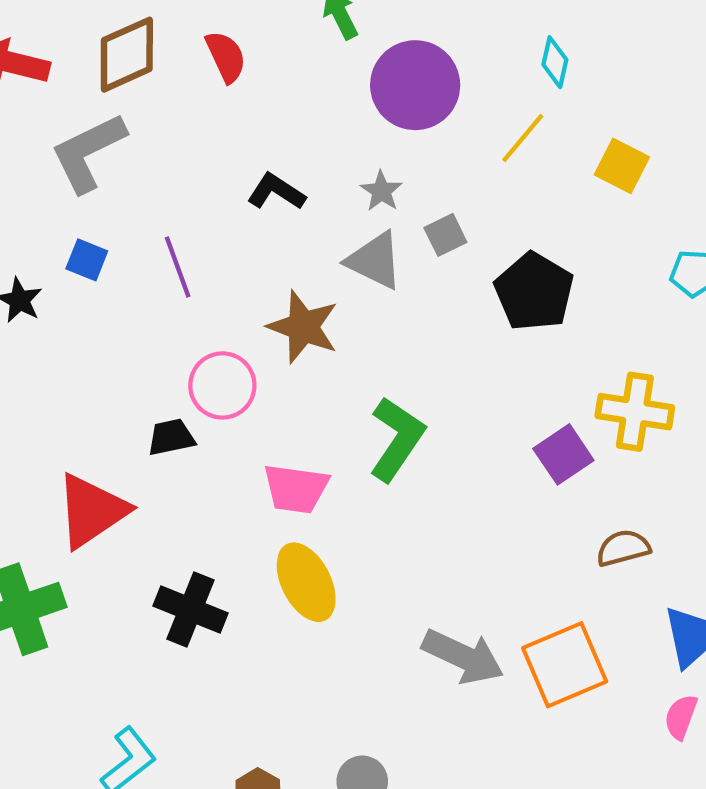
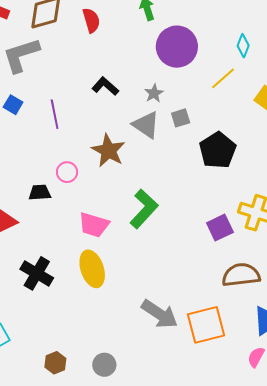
pink circle: (222, 385) -> (67, 172), size x0.7
brown semicircle: (623, 548) -> (241, 275), size x1.5

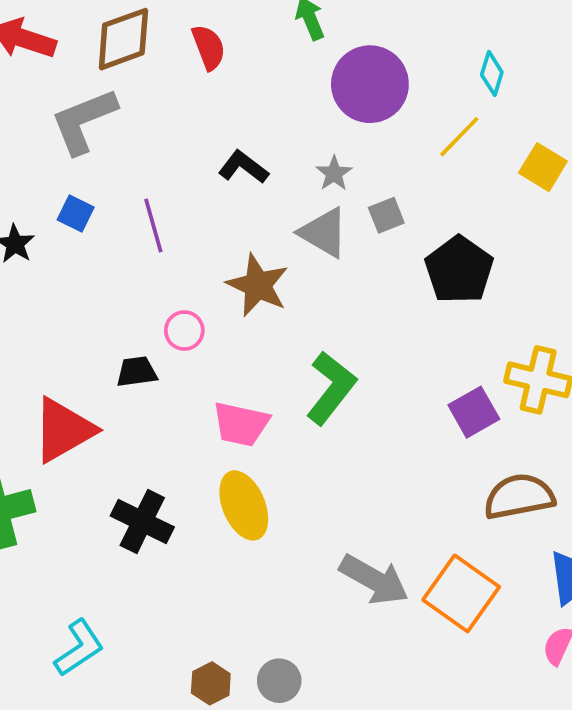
orange square: (206, 325) -> (461, 593), turned -36
brown hexagon: (55, 363) -> (211, 683), moved

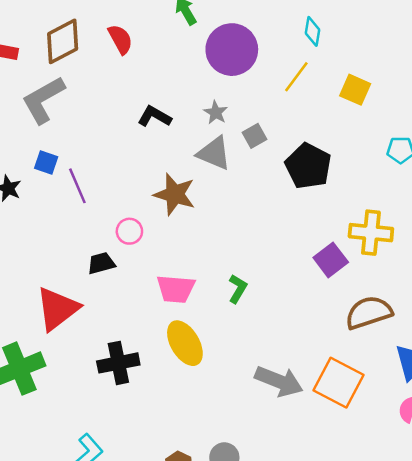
purple line: (153, 225) -> (77, 186), moved
green L-shape: (331, 388) -> (238, 289), moved, size x0.6
black cross: (142, 521) -> (118, 363), turned -30

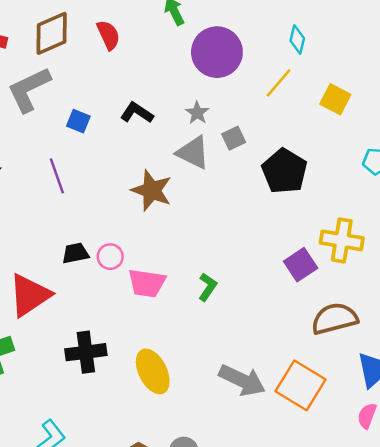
blue square: (46, 163) -> (78, 121), moved
pink circle: (129, 231) -> (110, 257), moved
yellow ellipse: (185, 343) -> (153, 371), moved

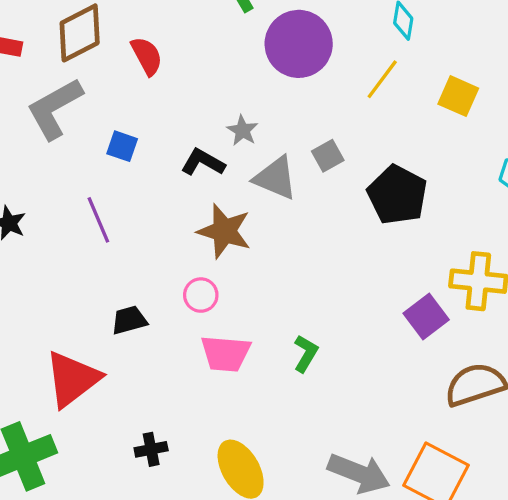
red semicircle: (108, 35) -> (147, 56), moved
black L-shape: (137, 113) -> (203, 162), moved
gray star: (197, 113) -> (242, 130), moved
pink circle: (110, 257) -> (201, 295), moved
black cross: (86, 352) -> (151, 449), size x0.6

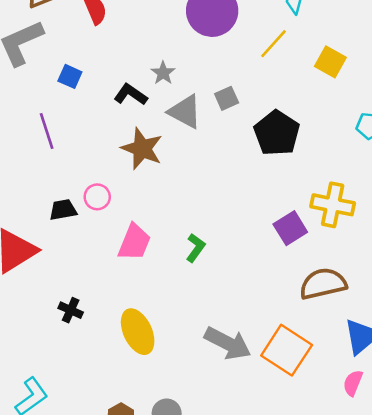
pink circle: (201, 295) -> (97, 197), moved
pink trapezoid: (226, 354) -> (134, 242), turned -78
black cross: (151, 449) -> (71, 310), turned 30

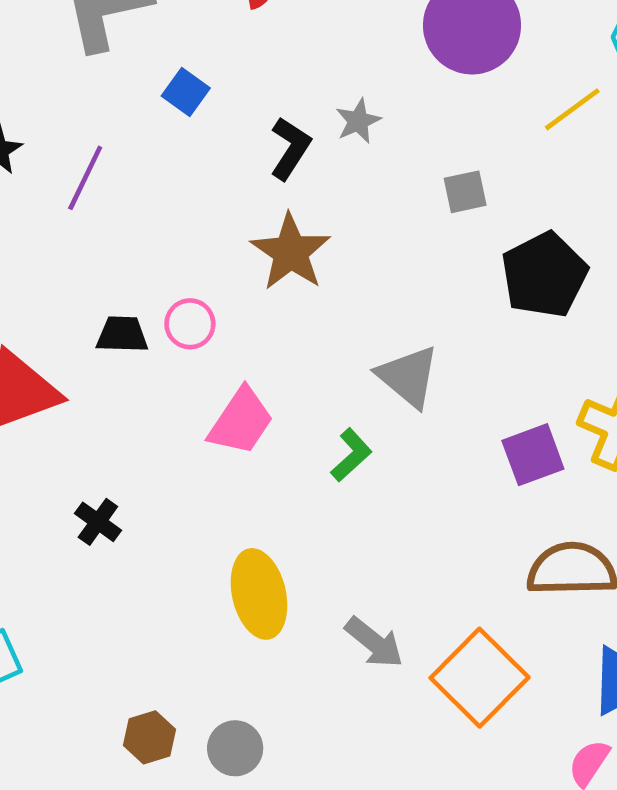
black L-shape: (131, 94) -> (290, 148), turned 76
gray triangle: (185, 112) -> (408, 376), moved
purple line: (47, 131) -> (85, 178), moved, turned 32
yellow ellipse: (138, 332) -> (259, 594), moved
gray arrow: (228, 343) -> (374, 642), size x0.7

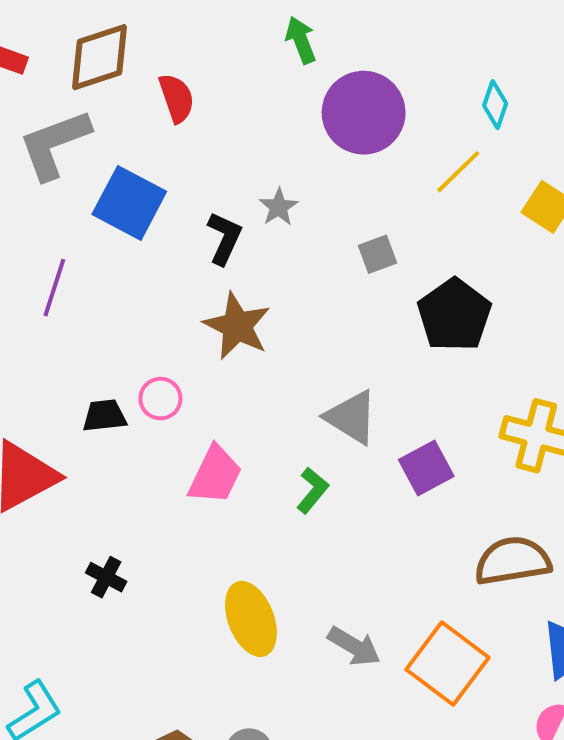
blue square: (186, 92) -> (129, 203), size x1.8
purple square: (533, 455) -> (426, 468), moved

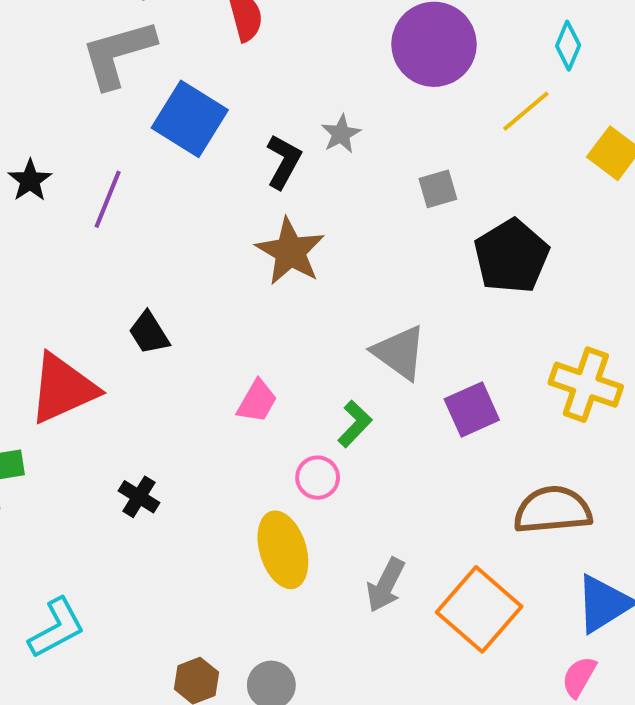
pink circle: (160, 399) -> (318, 478), moved
black trapezoid: (104, 416) -> (149, 333), turned -120
pink trapezoid: (215, 475) -> (257, 401), size x0.7
gray arrow: (354, 646) -> (386, 585), turned 82

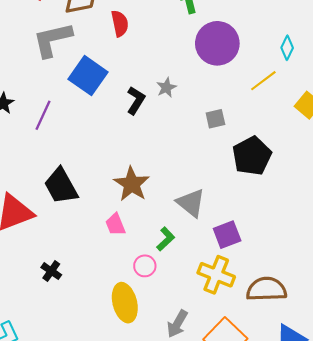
brown star: (290, 252) -> (132, 184), moved
black trapezoid: (149, 333) -> (61, 186), size x1.6
yellow cross: (586, 385) -> (216, 275), moved
pink trapezoid: (257, 401) -> (115, 224), turned 125

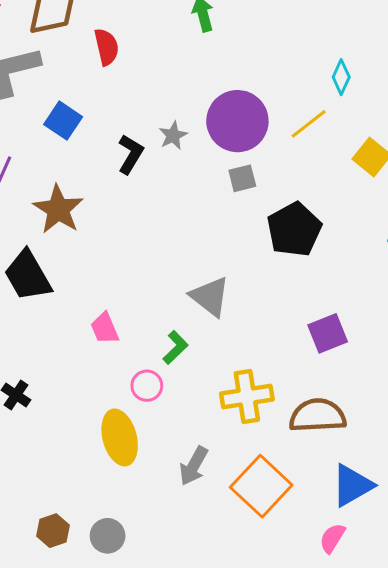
purple circle: (217, 43) -> (237, 121), moved
blue square: (88, 76) -> (63, 121), size x0.7
brown star: (132, 184) -> (58, 209), moved
purple square: (227, 235) -> (328, 333), moved
yellow cross: (216, 275) -> (247, 396), turned -30

